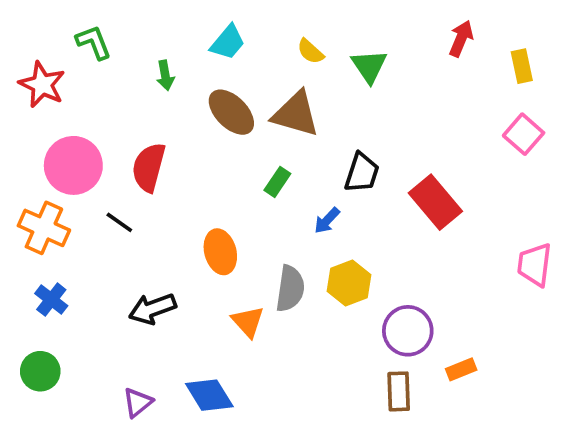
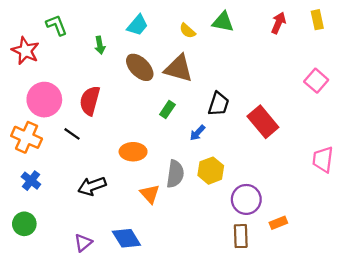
green triangle: (369, 66) -> (223, 22), moved, turned -45
yellow rectangle: (522, 66) -> (317, 20), moved
orange ellipse: (220, 252) -> (133, 152), turned -75

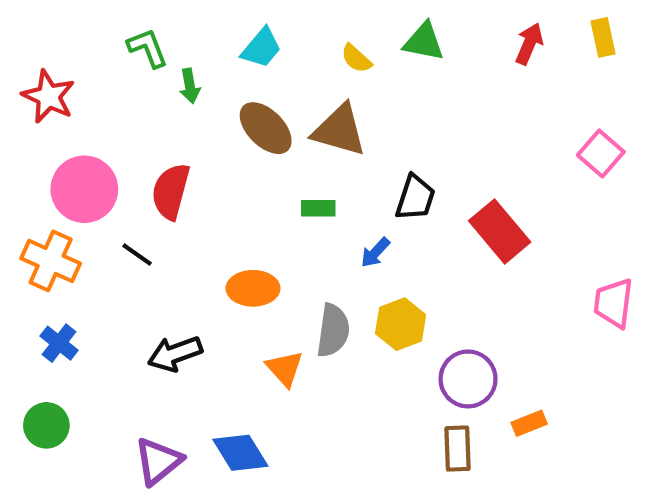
green L-shape: (57, 25) -> (148, 48), moved
green rectangle: (167, 110) -> (318, 208), turned 56
purple triangle: (83, 243) -> (158, 461), size x1.4

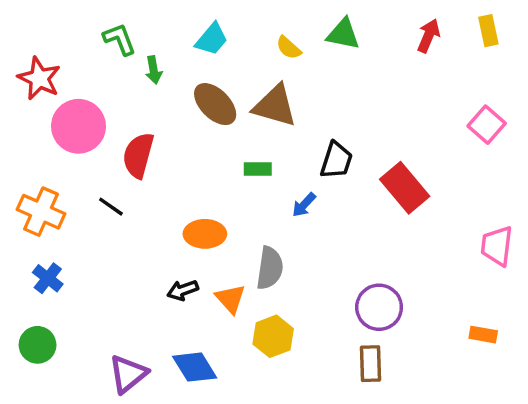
pink circle: (84, 189) -> (79, 126), moved
yellow hexagon: (401, 324) -> (273, 336), moved
black arrow: (175, 354) -> (183, 290), moved, size x0.7
orange rectangle: (529, 423) -> (483, 335), moved, turned 32

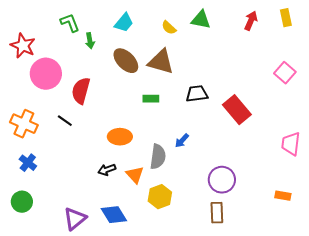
black trapezoid: (336, 160) -> (197, 94), turned -115
blue arrow: (304, 205) -> (182, 141), moved

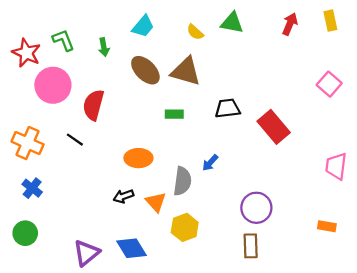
green L-shape: (70, 23) -> (63, 40), moved

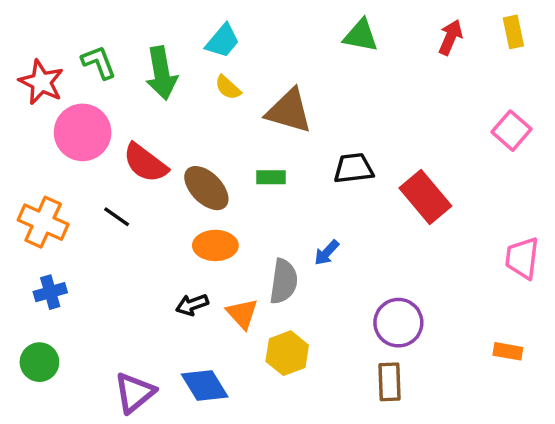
yellow semicircle: (195, 32) -> (228, 88), moved
green arrow: (104, 47) -> (162, 73), size x1.8
brown ellipse: (145, 70) -> (206, 188), moved
red semicircle: (93, 105) -> (145, 163), turned -68
blue cross: (32, 188) -> (50, 292), turned 36

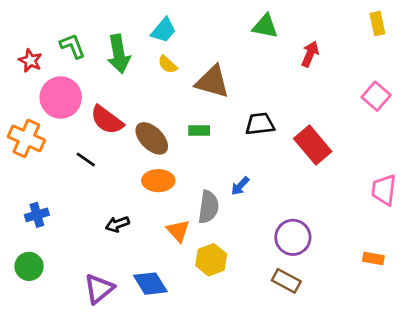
red arrow: (450, 37) -> (310, 54), moved
red star: (41, 82) -> (30, 61), size x0.7
orange cross: (43, 222) -> (26, 138), moved
black arrow: (192, 305) -> (117, 224), moved
brown rectangle: (389, 382) -> (286, 281), turned -60

